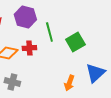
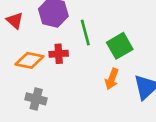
orange arrow: (69, 83) -> (112, 79), moved

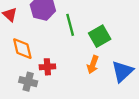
red cross: (59, 54) -> (47, 67), moved
orange diamond: (29, 60) -> (22, 49), turned 65

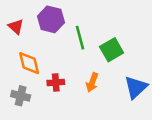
orange arrow: (93, 65) -> (92, 82), moved
gray cross: (28, 82) -> (21, 96), moved

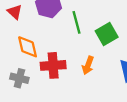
red cross: (56, 82) -> (53, 65), size x1.5

